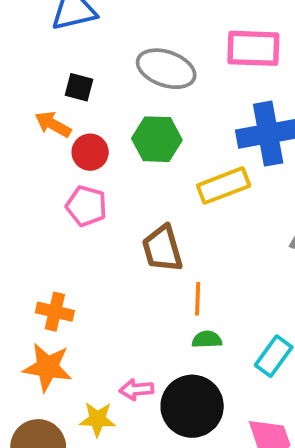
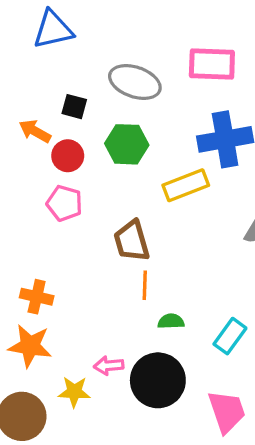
black square: (79, 87) -> (74, 107), moved
orange line: (198, 299) -> (145, 285), moved

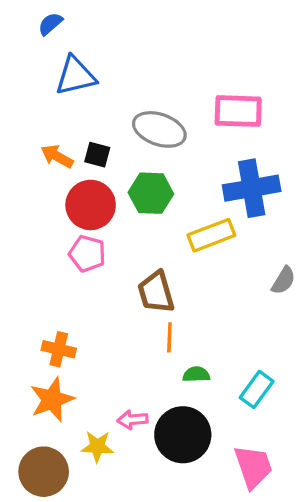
orange arrow: (35, 131) -> (57, 156), moved
red circle: (68, 156) -> (91, 205), size x1.5
orange star: (30, 346) -> (52, 400), turned -30

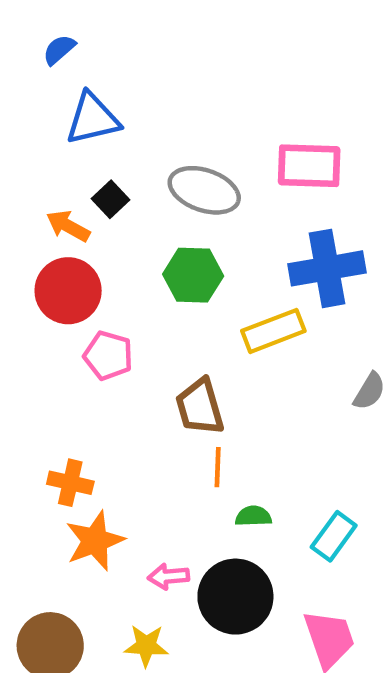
black square: (97, 155) -> (110, 199), moved, turned 32
red circle: (91, 205) -> (68, 291), moved
orange star: (52, 400) -> (95, 541), moved
yellow star: (97, 447) -> (146, 646), moved

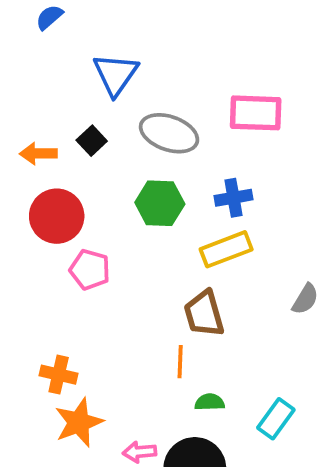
blue triangle: (93, 119) -> (116, 74), moved, turned -42
orange arrow: (68, 226) -> (38, 154), moved, turned -30
blue cross: (327, 268) -> (233, 198), moved, size x0.6
brown trapezoid: (200, 407) -> (204, 314), moved

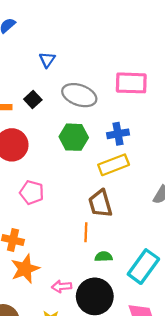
blue triangle: (116, 74) -> (47, 60), size x0.6
pink pentagon: (90, 270) -> (32, 192), moved
cyan rectangle: (276, 419) -> (143, 267), size x1.4

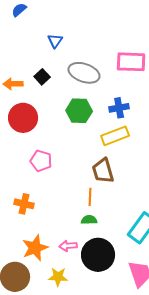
green semicircle: (104, 257) -> (89, 220), moved
orange star: (25, 269) -> (35, 248), moved

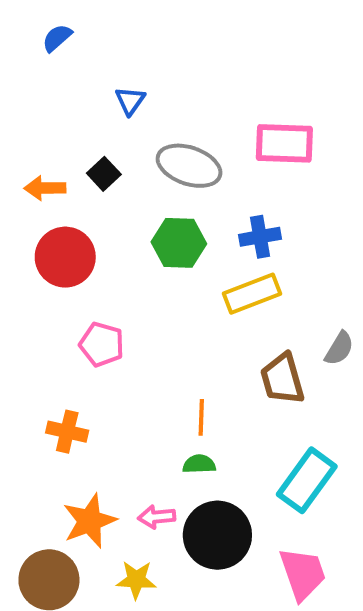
brown trapezoid: (103, 171) -> (282, 379), moved

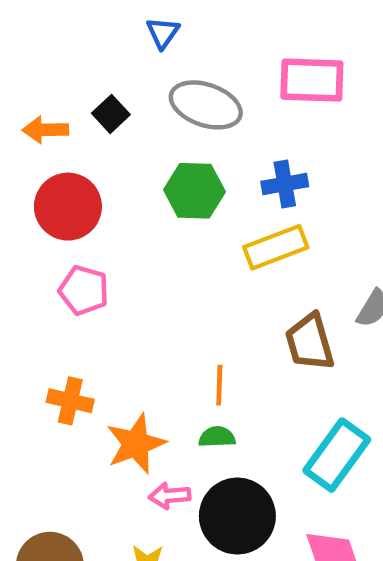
blue triangle: (130, 101) -> (163, 33), moved
pink pentagon: (102, 344) -> (84, 290), moved
orange star: (90, 521) -> (136, 444), moved

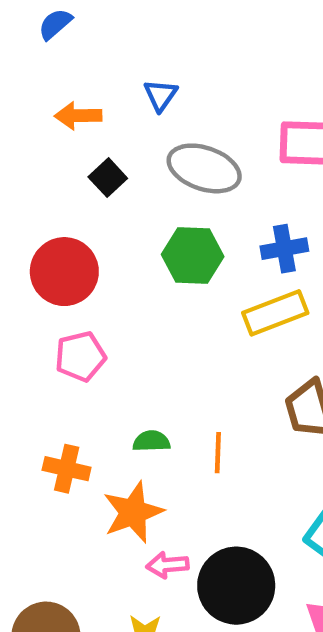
orange arrow: (45, 130) -> (78, 116), moved
pink pentagon: (84, 290) -> (80, 356), turned -30
green semicircle: (217, 437) -> (151, 441), moved

